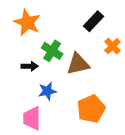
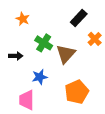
orange star: (27, 22) -> (23, 19), size x0.6
brown triangle: (78, 64) -> (66, 54), turned -35
black arrow: (30, 66) -> (16, 56), moved

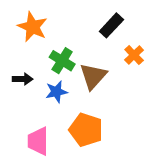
orange star: (23, 19) -> (32, 27), size x1.5
blue star: (40, 77) -> (56, 92), moved
orange pentagon: (77, 92) -> (86, 130), moved, turned -30

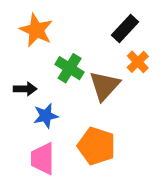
orange cross: (134, 55) -> (138, 62), moved
blue star: (56, 92) -> (46, 116), moved

